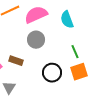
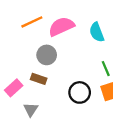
gray circle: (36, 40) -> (47, 55), moved

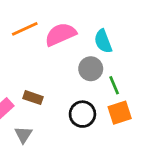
gray circle: (47, 55) -> (91, 69), moved

